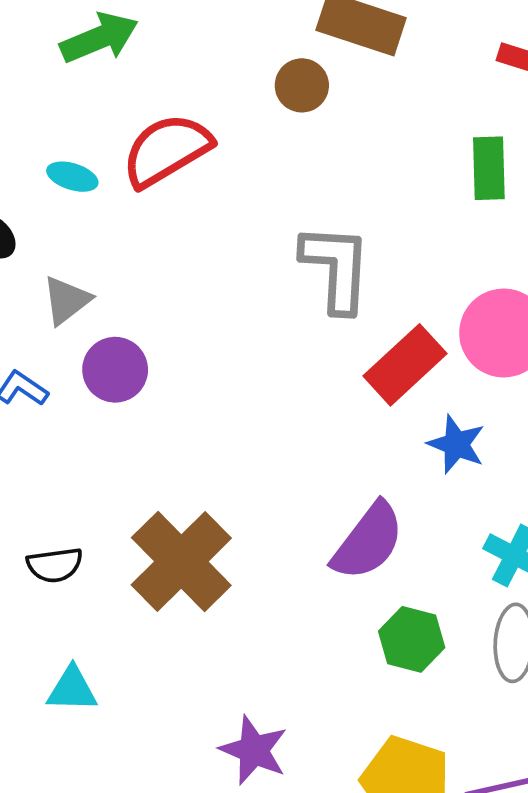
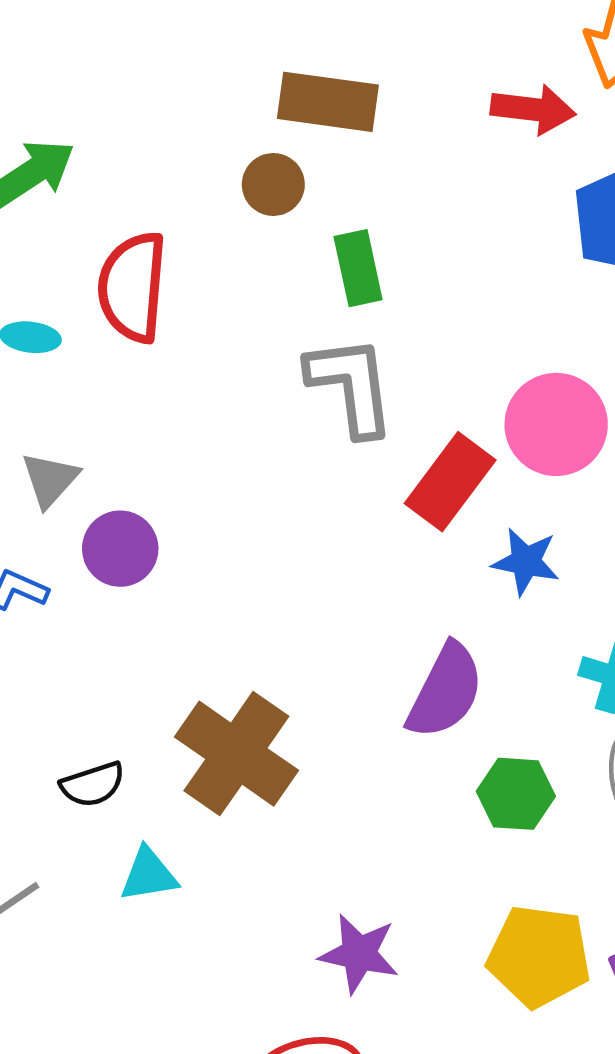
red semicircle: (167, 150) -> (132, 287), turned -44
green rectangle: (489, 168) -> (358, 268), moved
cyan triangle: (72, 689) -> (149, 875), moved

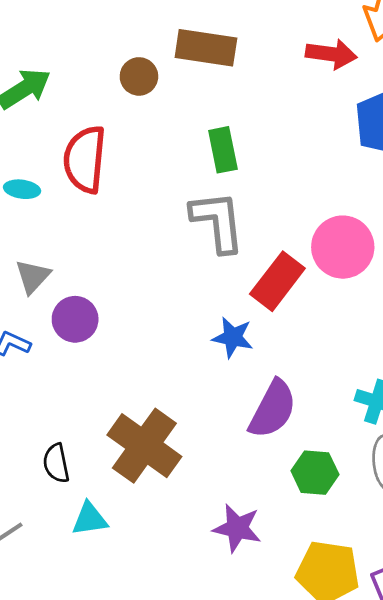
brown circle: (273, 185) -> (139, 76), moved
blue star: (526, 562) -> (233, 337), moved
black semicircle: (93, 784) -> (56, 463), turned 96
purple star: (359, 954) -> (237, 528), moved

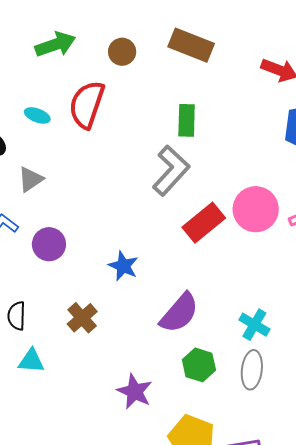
brown circle: (139, 76) -> (122, 52), moved
gray L-shape: (218, 222) -> (171, 171), turned 36
purple circle: (75, 319) -> (49, 244), moved
blue star: (233, 337) -> (123, 266), moved
brown cross: (144, 446) -> (82, 318), size x0.6

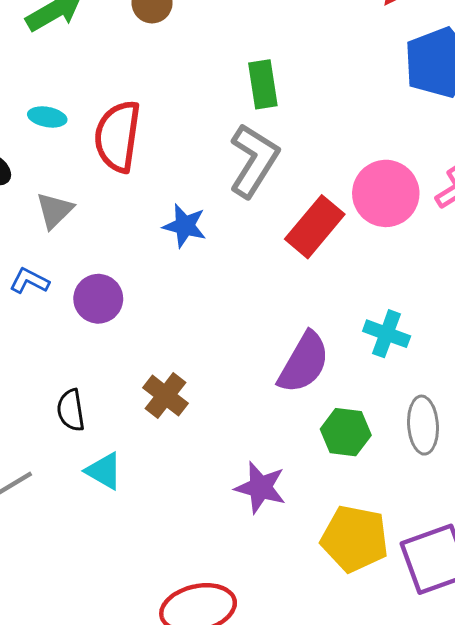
red semicircle: (87, 105) -> (118, 136), moved
blue star: (123, 266) -> (185, 226), moved
cyan cross: (254, 325) -> (387, 334), moved
cyan triangle: (31, 361) -> (104, 471), turned 36

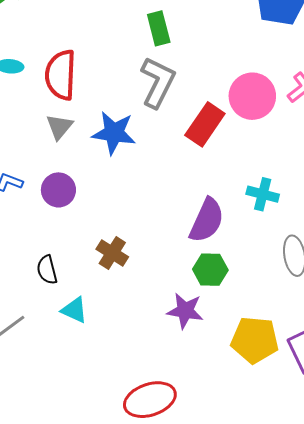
gray triangle: (55, 210) -> (59, 127), moved
blue star: (185, 226) -> (114, 133), size x1.4
green hexagon: (346, 432) -> (210, 270), moved

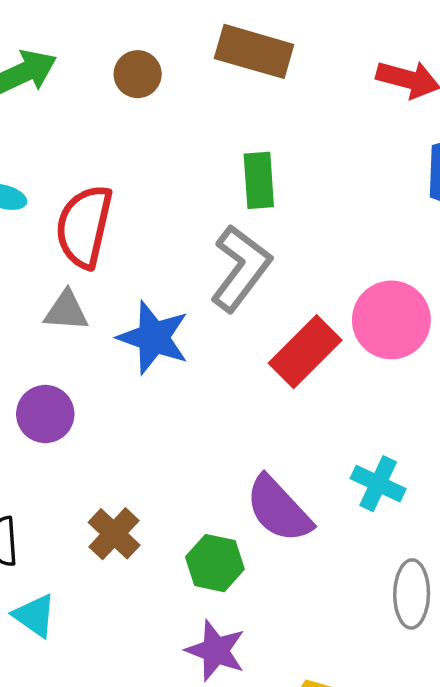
gray triangle: (59, 127) -> (66, 311), turned 44
purple semicircle: (207, 220) -> (279, 509), turned 102
green hexagon: (210, 270) -> (215, 563), moved

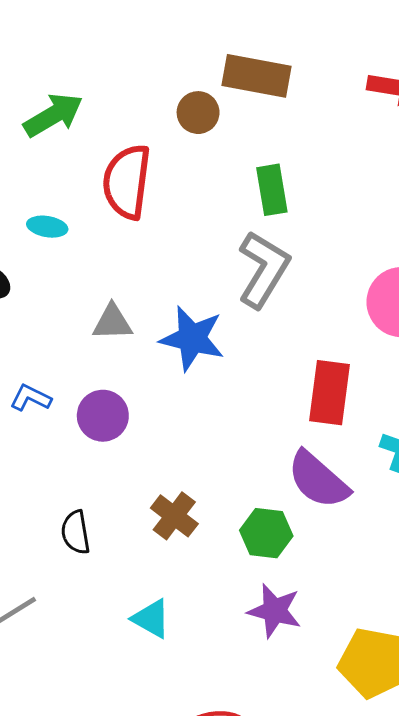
brown circle: (138, 74) -> (198, 113), moved
red semicircle: (84, 226) -> (127, 182), moved
red rectangle: (305, 352) -> (329, 393), moved, turned -32
cyan triangle: (35, 616) -> (151, 619), moved

